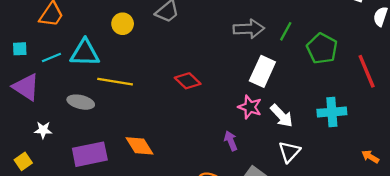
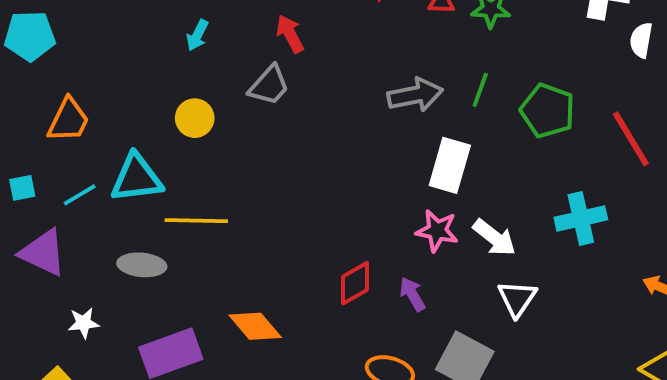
red diamond: (188, 81) -> (355, 283), moved, turned -65

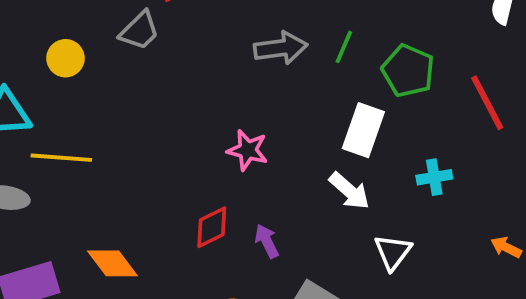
white rectangle: (450, 165) -> (363, 130), moved
cyan cross: (581, 219) -> (434, 177), size x0.7
pink star: (437, 231) -> (248, 150), moved
white triangle: (517, 298) -> (393, 252), moved

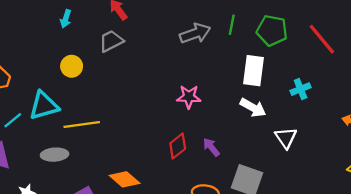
gray trapezoid: (139, 31) -> (111, 41), turned -150

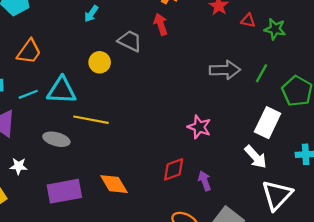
cyan arrow: (66, 19) -> (91, 14), moved
gray trapezoid: (111, 41) -> (130, 41), moved, turned 35
white triangle: (286, 138) -> (277, 195), size x1.4

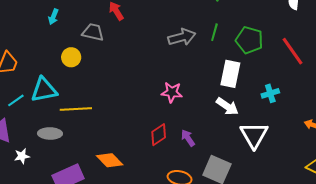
white star: (18, 166) -> (22, 156), moved

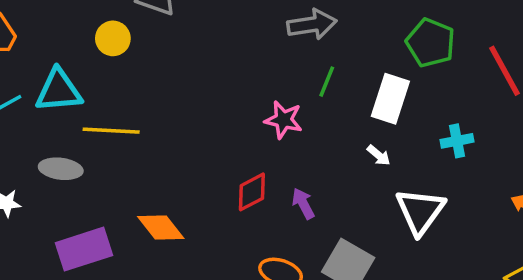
green line: (214, 32) -> (327, 82), moved
white arrow: (227, 106) -> (379, 155), size x0.6

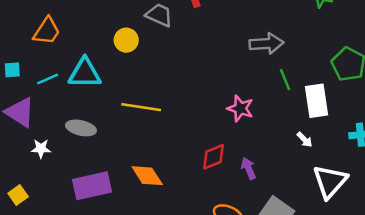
green line: (327, 82) -> (285, 80), moved, turned -50
white rectangle: (390, 99) -> (317, 101), turned -32
yellow line: (111, 131) -> (141, 107), moved

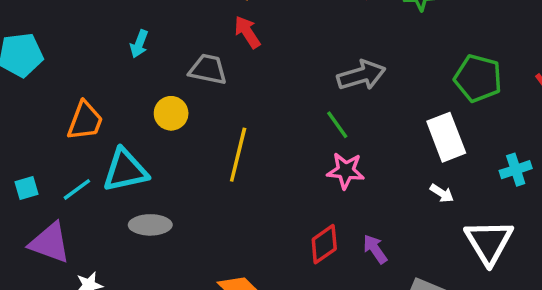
orange trapezoid: (47, 31) -> (85, 121), moved
green line: (285, 80) -> (337, 125), moved
yellow line: (141, 107) -> (238, 155), moved, turned -72
gray ellipse: (81, 128) -> (150, 225), moved

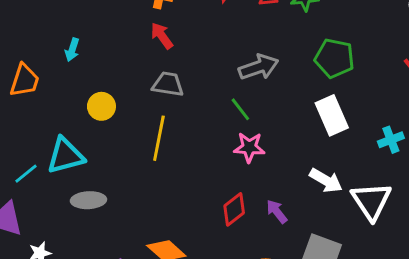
gray trapezoid: (208, 69) -> (168, 84), moved
green pentagon: (478, 78) -> (334, 58), moved
orange trapezoid: (85, 121) -> (25, 80), moved
white arrow: (442, 193) -> (326, 180), moved, size x1.6

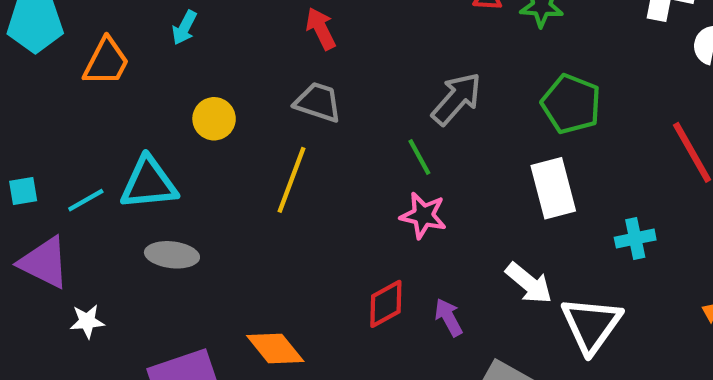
gray arrow: (259, 67) -> (457, 99), turned -39

